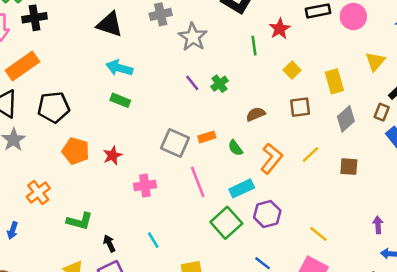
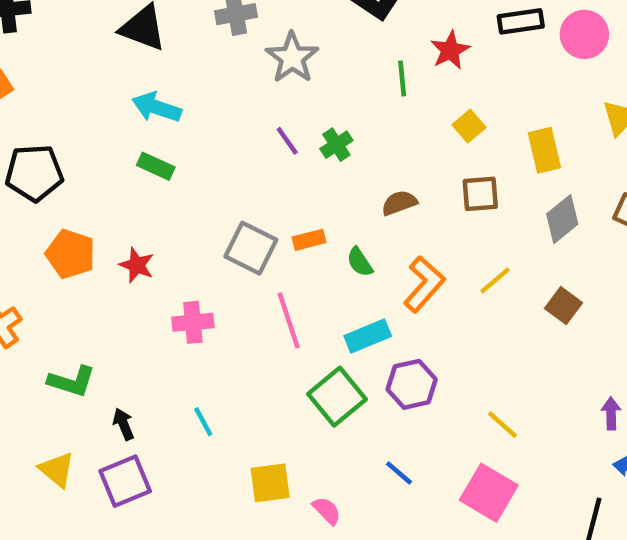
red star: (112, 155) -> (137, 265), turned -30
brown square: (349, 167) -> (563, 306), turned 30

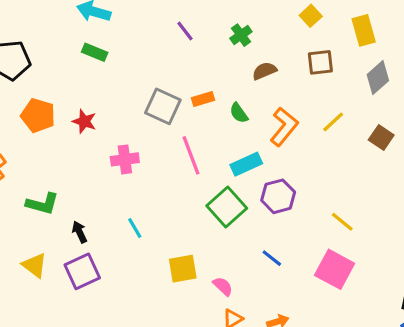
green cross: (336, 145) -> (241, 35), moved

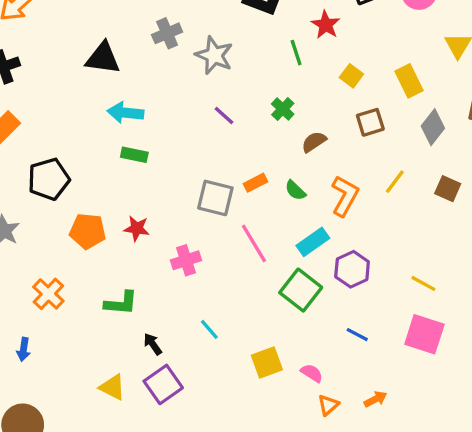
green L-shape: (42, 204) -> (121, 303), moved

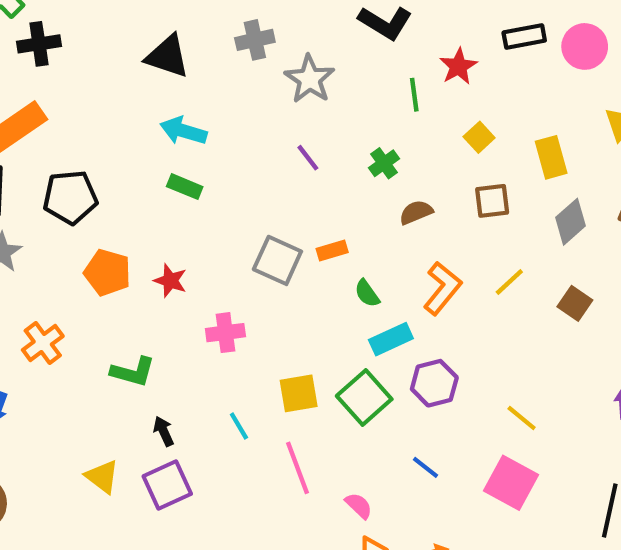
green semicircle: (295, 190) -> (367, 293), moved
pink line: (254, 243) -> (297, 468), moved
yellow square: (267, 362) -> (299, 393), moved

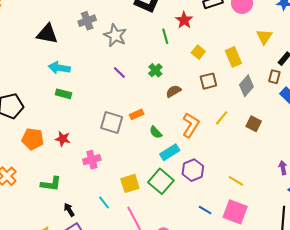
blue line: (426, 467) -> (205, 210), moved

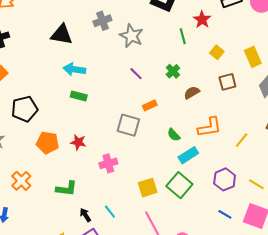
orange rectangle: (137, 114) -> (150, 105), moved
yellow line: (222, 118) -> (242, 140), moved
orange L-shape: (191, 125) -> (210, 127), turned 50
purple hexagon: (193, 170) -> (225, 179), moved
cyan line: (104, 203) -> (110, 212), moved

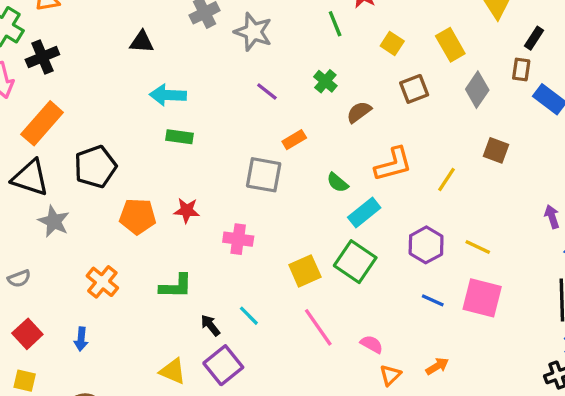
black triangle: (62, 35) -> (142, 42), size x0.7
pink cross: (108, 163) -> (238, 239), turned 30

